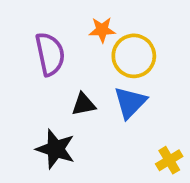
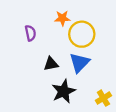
purple semicircle: (50, 54) -> (30, 33), size x0.6
black star: (56, 149) -> (64, 91), moved, turned 30

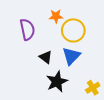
purple semicircle: (30, 33) -> (27, 29), size x1.5
black triangle: (51, 64) -> (46, 57), turned 48

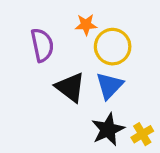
black triangle: (46, 57) -> (70, 87), size x1.5
black star: (57, 82) -> (108, 129), moved

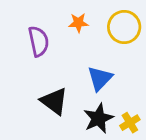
yellow circle: (113, 47) -> (124, 27), moved
black triangle: (70, 87) -> (54, 101), moved

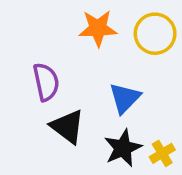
orange star: (78, 23) -> (98, 28), size x1.5
purple semicircle: (39, 41) -> (46, 82), moved

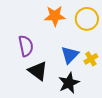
yellow cross: (162, 153) -> (91, 59), moved

